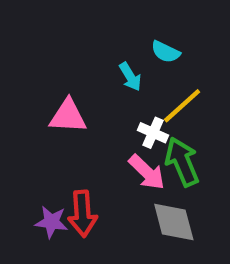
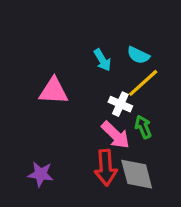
cyan semicircle: (165, 52) -> (138, 55), moved
green arrow: (182, 162) -> (143, 127), size x0.6
red arrow: (82, 214) -> (106, 168), moved

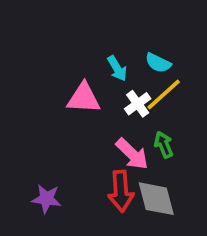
pink triangle: (54, 91) -> (84, 98), moved
white cross: (120, 104) -> (138, 104), moved, turned 30

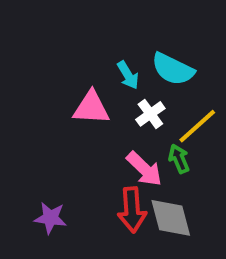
cyan semicircle: (158, 63) -> (173, 69), size x1.5
yellow line: (164, 94) -> (197, 126), moved

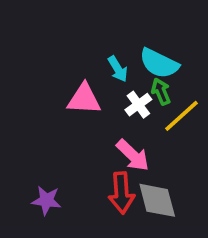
green arrow: (179, 159) -> (161, 92), moved

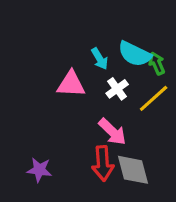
green arrow: (161, 92) -> (157, 63), moved

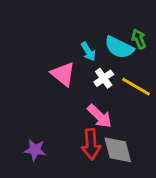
green arrow: (157, 63) -> (139, 39), moved
pink triangle: (71, 84) -> (63, 74), turned 36
yellow line: (154, 98) -> (136, 87), turned 72

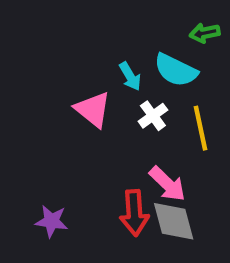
green arrow: (139, 39) -> (205, 33), moved, turned -78
yellow line: (136, 87) -> (200, 128), turned 48
pink arrow: (100, 116) -> (167, 184), moved

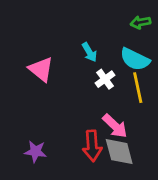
cyan semicircle: (176, 70) -> (135, 59), moved
pink triangle: (93, 109) -> (41, 69), moved

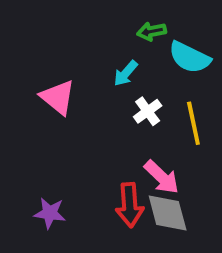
green arrow: (140, 22) -> (152, 31), moved
cyan arrow: (89, 52) -> (126, 73), turned 72
cyan semicircle: (135, 59) -> (189, 57), moved

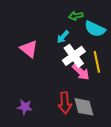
white cross: (148, 111) -> (74, 56), size x1.6
pink arrow: (162, 177) -> (81, 72), moved

